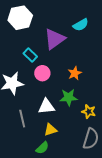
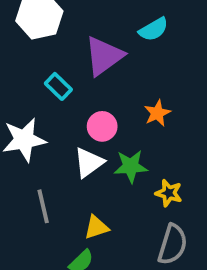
pink circle: (42, 73) -> (102, 126), moved
orange star: (75, 73) -> (157, 113), moved
white triangle: (46, 106) -> (89, 163), moved, turned -30

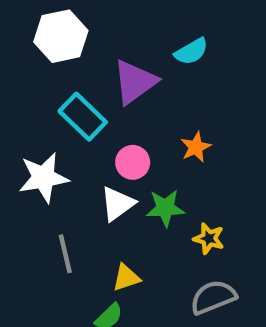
cyan rectangle: (58, 86) -> (83, 117), size x1.5
gray semicircle: (173, 244) -> (213, 297), turned -129

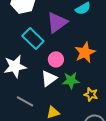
orange star: (196, 147) -> (85, 52), size x1.5
gray line: (65, 254) -> (25, 101), turned -48

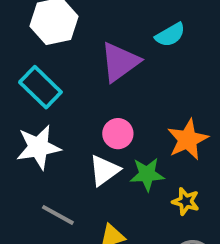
cyan rectangle: (33, 38) -> (40, 87), moved
orange star: (85, 52) -> (188, 139), moved

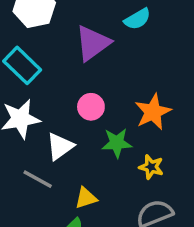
white triangle: (104, 170) -> (60, 146), moved

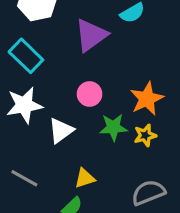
yellow star: (151, 167) -> (145, 135), moved, turned -30
gray line: (38, 179) -> (24, 178), moved

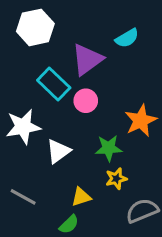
cyan rectangle: (26, 56) -> (54, 84), moved
pink circle: (90, 94) -> (86, 101), moved
yellow star: (145, 135) -> (116, 179), moved

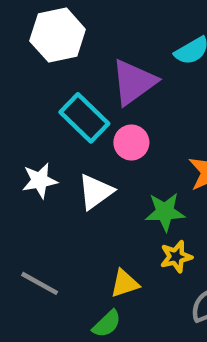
white star: (23, 127) -> (40, 181), size x0.7
white triangle: (58, 151) -> (96, 192), moved

